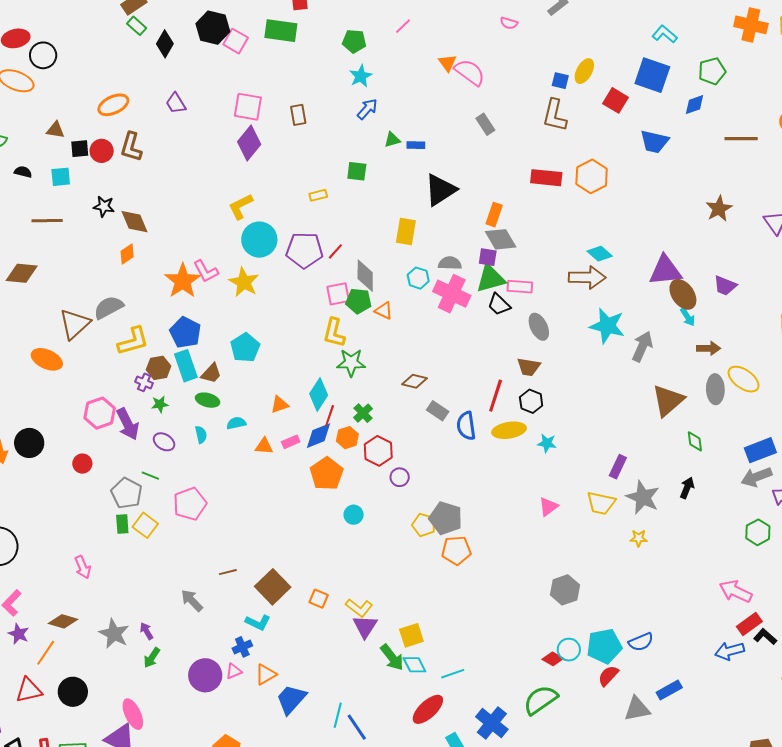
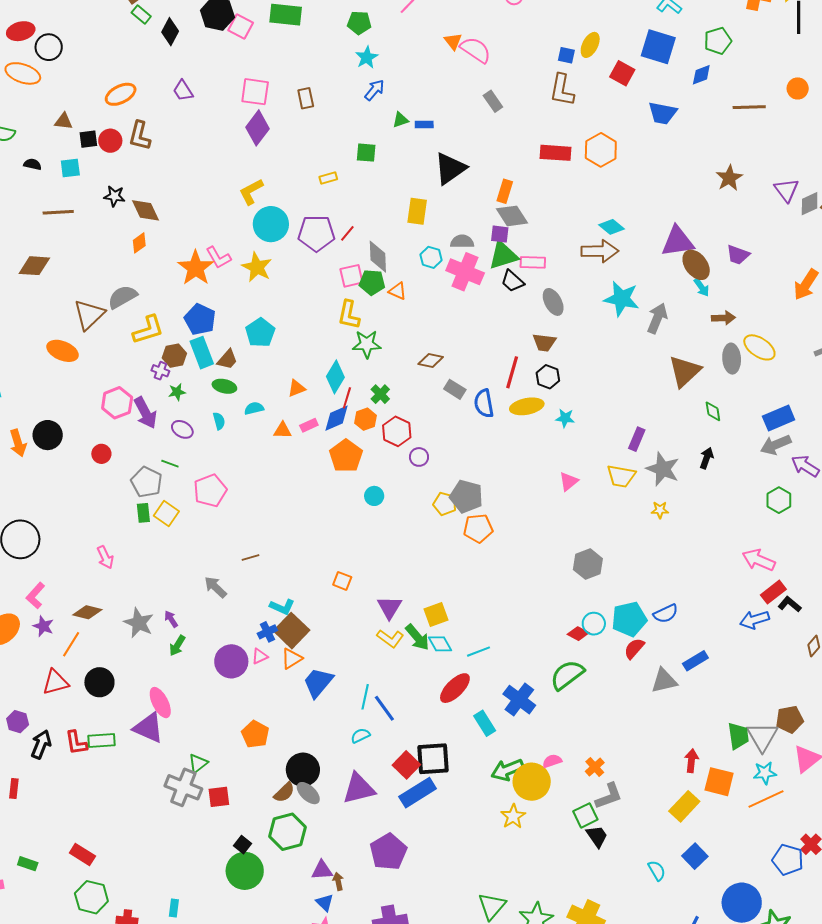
brown square: (273, 587) -> (292, 631), moved
yellow L-shape: (359, 608) -> (390, 638), moved

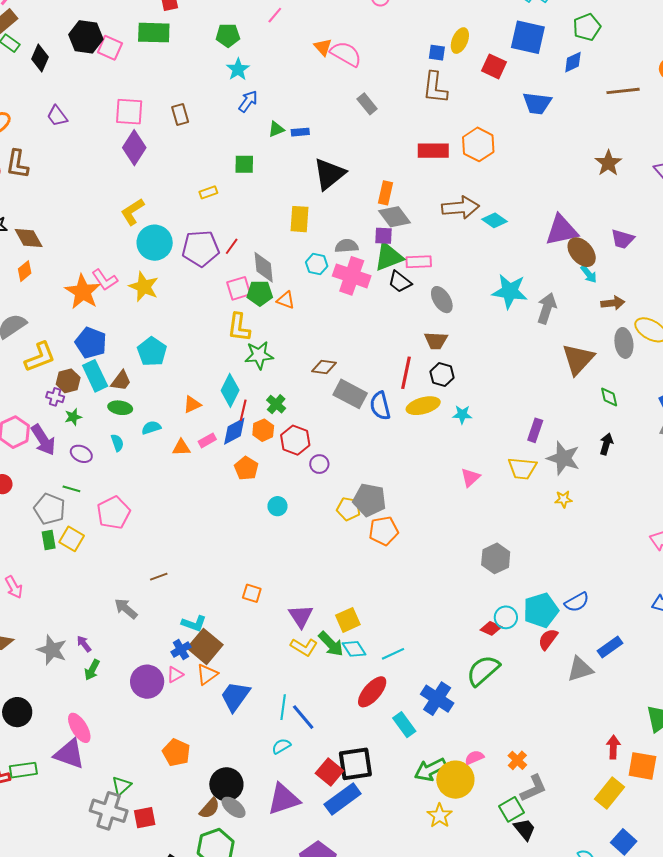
brown arrow: (600, 251) -> (460, 208), moved
gray rectangle: (455, 389) -> (350, 394), size x1.5
orange pentagon: (346, 456) -> (246, 468), size x0.7

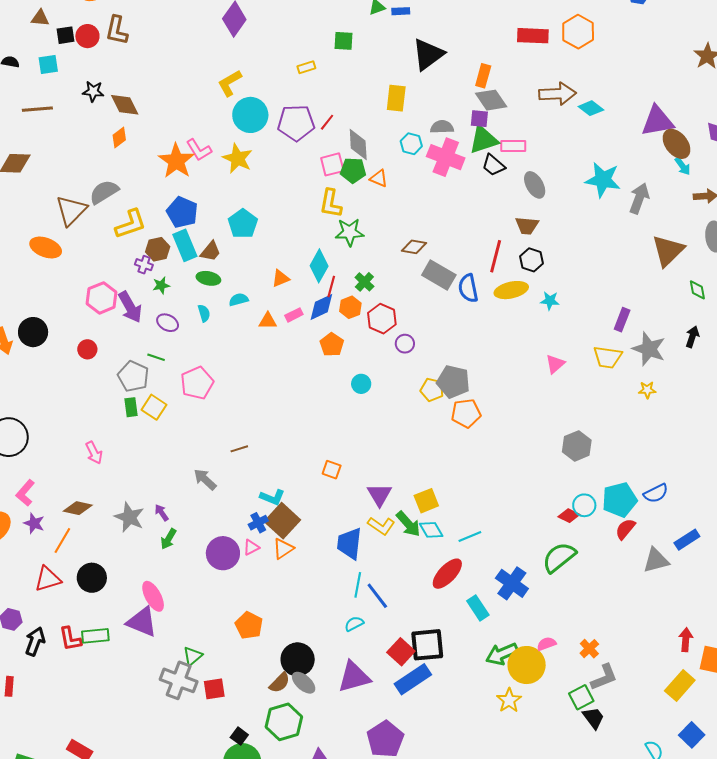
blue trapezoid: (235, 696) -> (349, 543), moved, turned -32

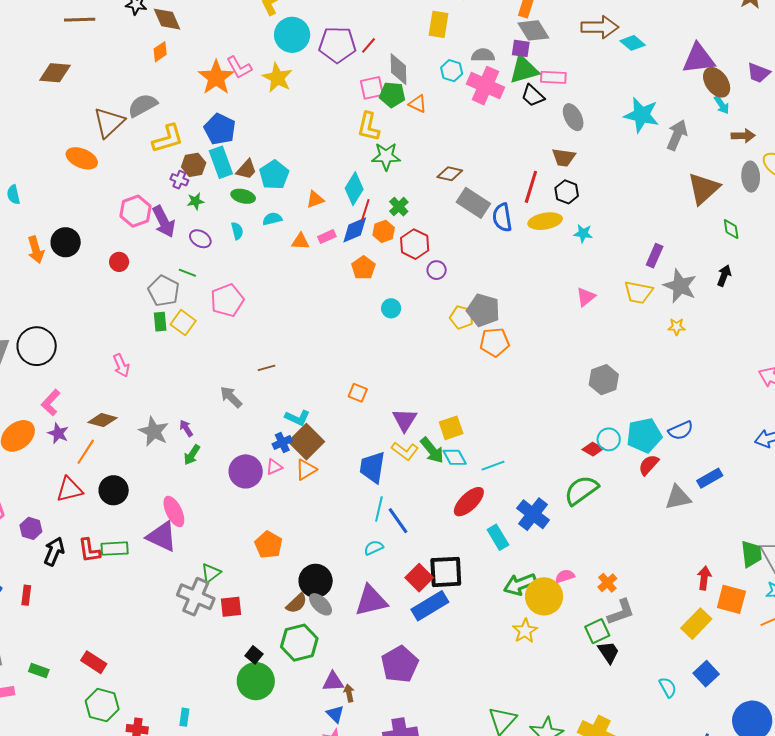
cyan pentagon: (243, 224) -> (274, 175), moved

